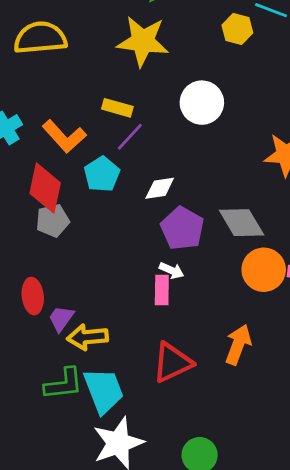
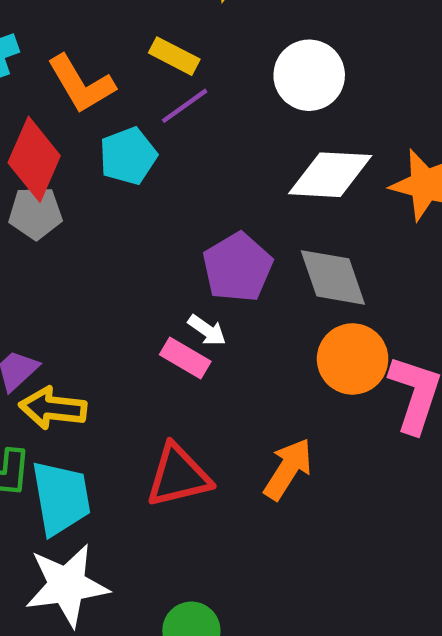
white diamond: (160, 188) -> (330, 175), moved, size x1.6
pink rectangle: (162, 290) -> (185, 358), turned -72

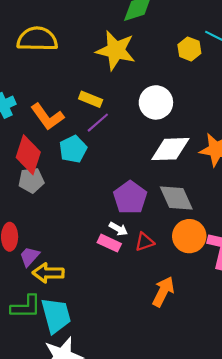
red triangle: (178, 476) -> (145, 242), moved, size x0.6

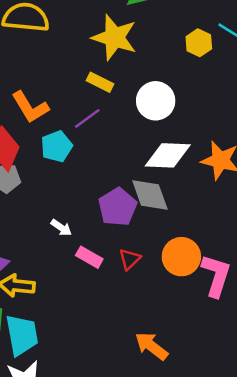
yellow rectangle: (91, 99) -> (100, 82), moved
gray diamond: (176, 198) -> (150, 195), moved
white arrow: (118, 229) -> (61, 228), moved
red triangle: (145, 242) -> (130, 259), turned -30
orange arrow: (163, 292) -> (151, 346), moved, turned -84

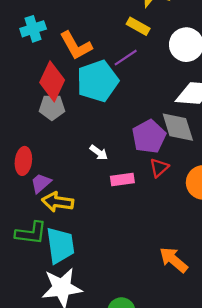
cyan pentagon: (57, 146) -> (98, 81), size x1.5
pink rectangle: (89, 257) -> (122, 180), turned -40
red triangle: (130, 259) -> (159, 168), moved

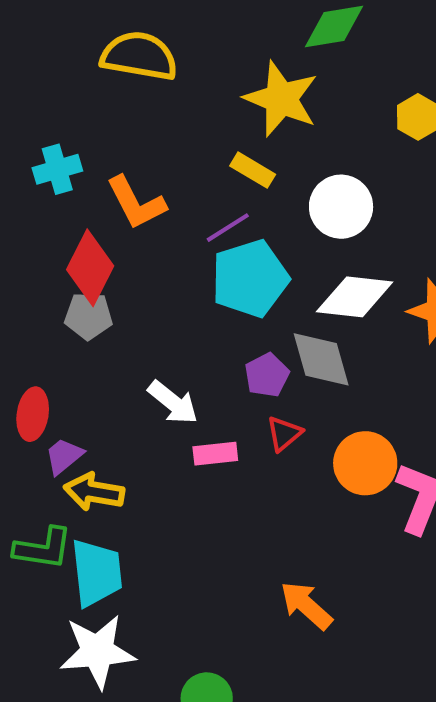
cyan pentagon: (98, 81) -> (250, 279), moved
purple pentagon: (149, 136) -> (267, 375), size x0.7
white arrow: (99, 153) -> (173, 402), size x1.5

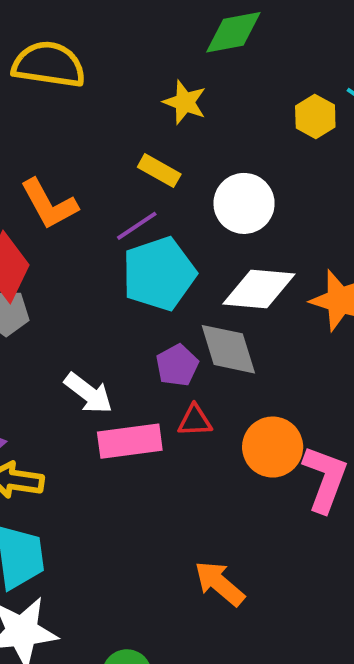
yellow star: (281, 99) -> (185, 102), size x0.6
red triangle: (284, 434) -> (195, 421), turned 39
pink rectangle: (215, 454) -> (130, 441), size x1.5

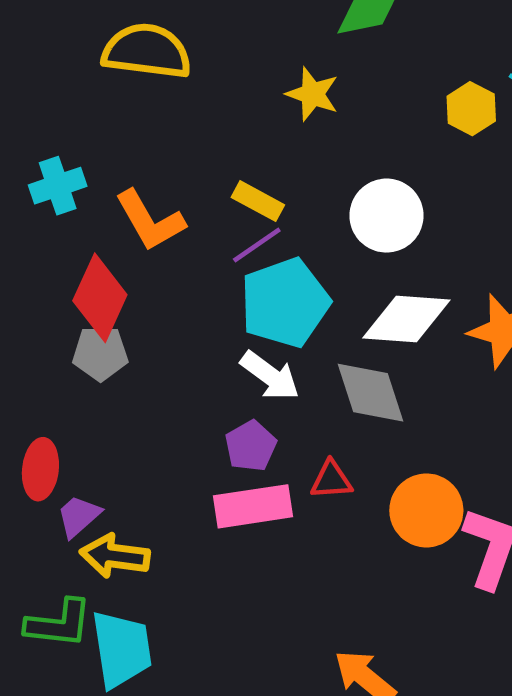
yellow rectangle: (159, 171) -> (258, 201), moved
purple pentagon: (177, 365) -> (251, 446), moved
white arrow: (88, 393) -> (270, 376), moved

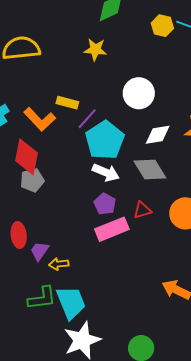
yellow hexagon: (471, 109) -> (162, 26), moved
yellow rectangle: (258, 201) -> (67, 103), moved
white diamond: (406, 319) -> (158, 135), size x0.7
yellow arrow: (115, 556) -> (59, 264), size x0.7

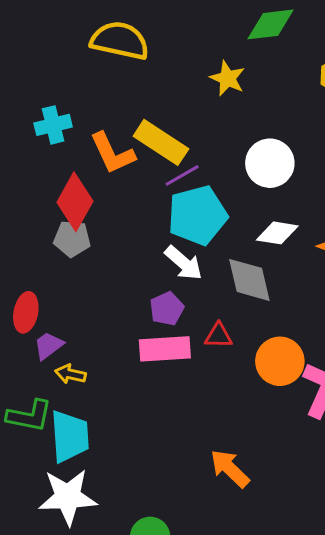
yellow rectangle: (67, 103) -> (161, 142), size x1.6

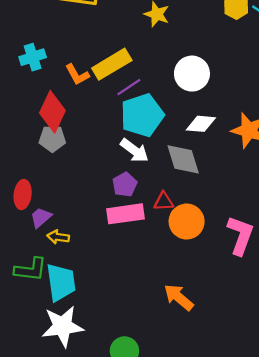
yellow rectangle: (161, 142) -> (112, 64), turned -60
orange L-shape: (112, 153) -> (77, 75), size x0.7
orange circle: (280, 361) -> (187, 222), moved

